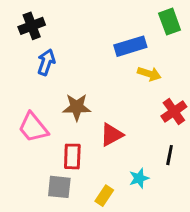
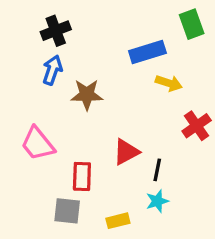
black cross: (32, 26) -> (56, 31), moved
brown star: (77, 107) -> (87, 95), moved
black line: (170, 155) -> (157, 170), moved
yellow rectangle: (104, 196) -> (118, 221), turned 42

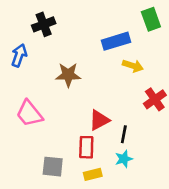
blue arrow: (52, 70) -> (19, 55), moved
red rectangle: (82, 176) -> (86, 147), moved

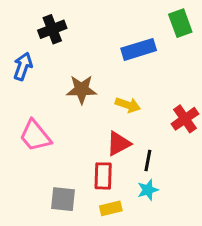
yellow arrow: (133, 66) -> (128, 105), moved

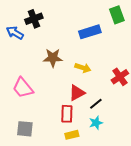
blue arrow: (23, 66) -> (15, 33), moved, turned -78
black line: (148, 161) -> (96, 104), turned 40
gray square: (63, 199) -> (25, 129), moved

